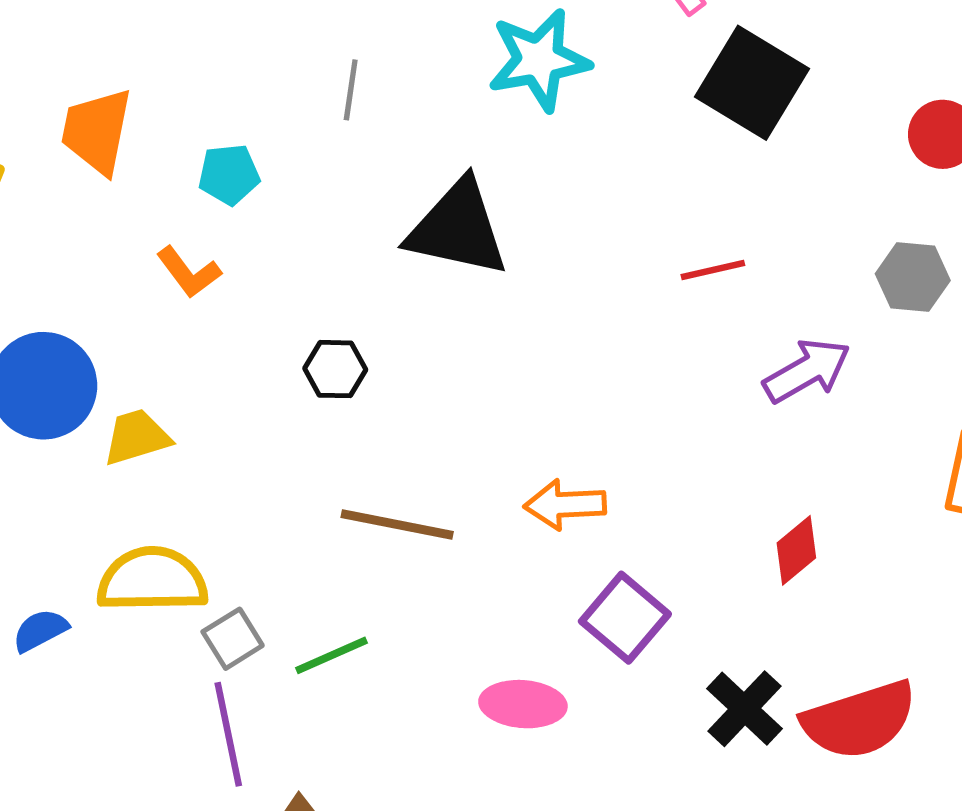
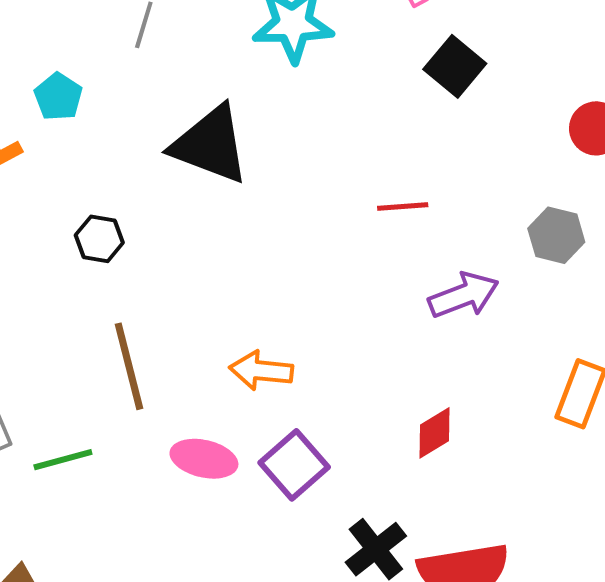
black square: (752, 83) -> (455, 66), size x0.7
cyan pentagon: (229, 174) -> (58, 97), moved, turned 30
brown line: (397, 525) -> (129, 366), turned 56
pink ellipse: (523, 704) -> (204, 459), moved

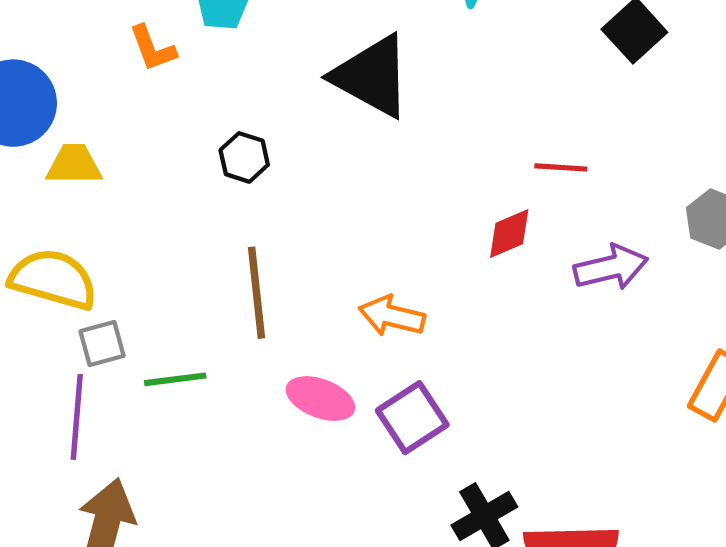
red diamond: (434, 433) -> (509, 233), moved

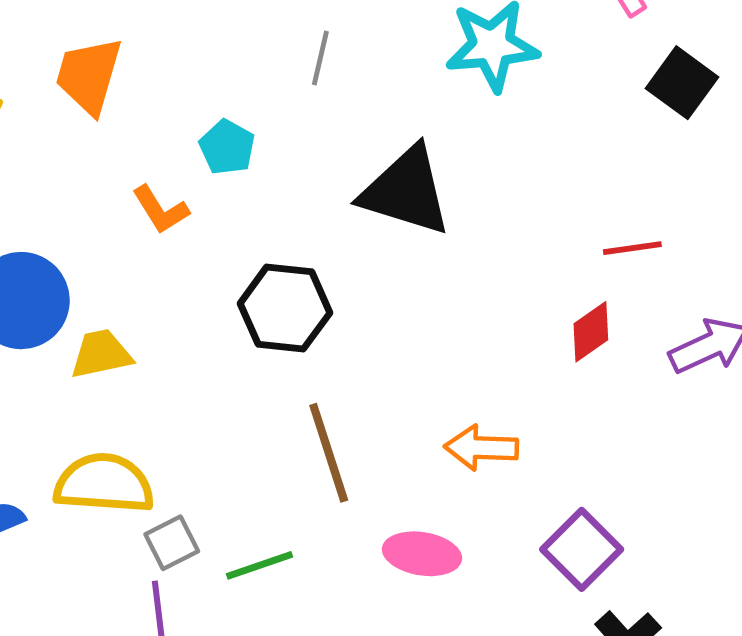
black hexagon: (244, 157) -> (285, 308), size x1.6
purple square: (412, 418) -> (582, 549), moved

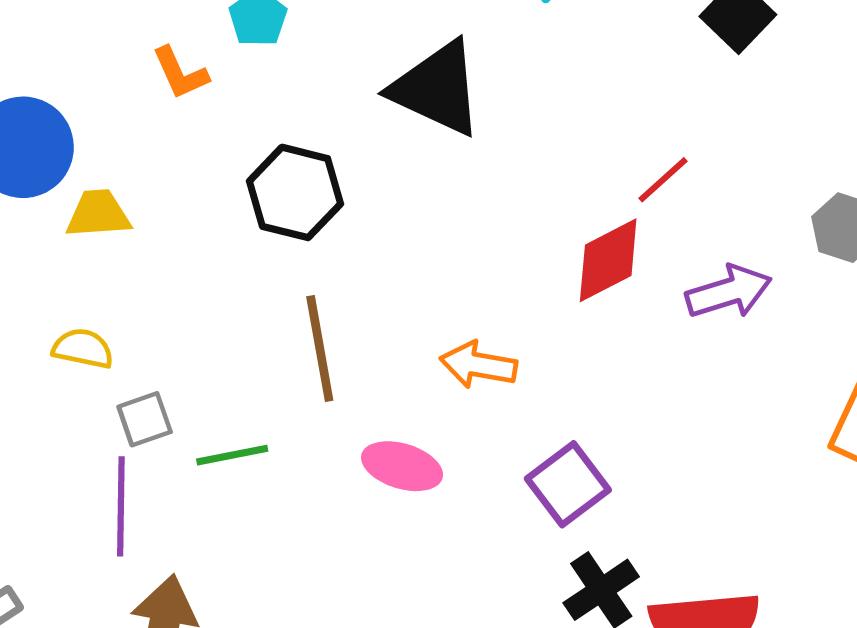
red line: (632, 248) -> (663, 180), turned -42
red diamond: (591, 332) -> (608, 260), size x1.4
yellow semicircle: (104, 484) -> (83, 348), size x0.6

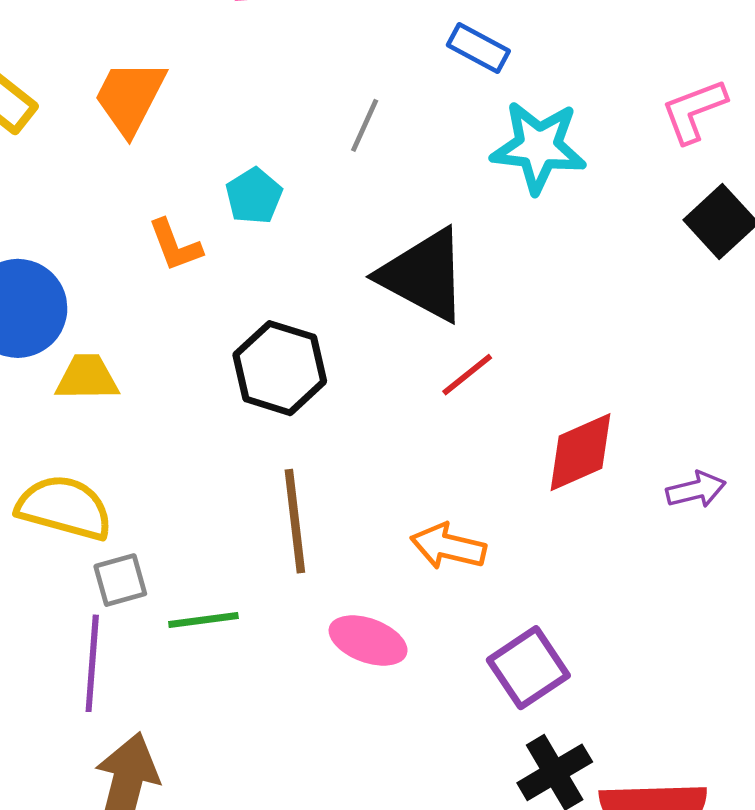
red line: (663, 180) -> (467, 375), moved
purple arrow: (729, 292) -> (696, 490), size x0.7
yellow semicircle: (83, 348) -> (64, 508), size x1.6

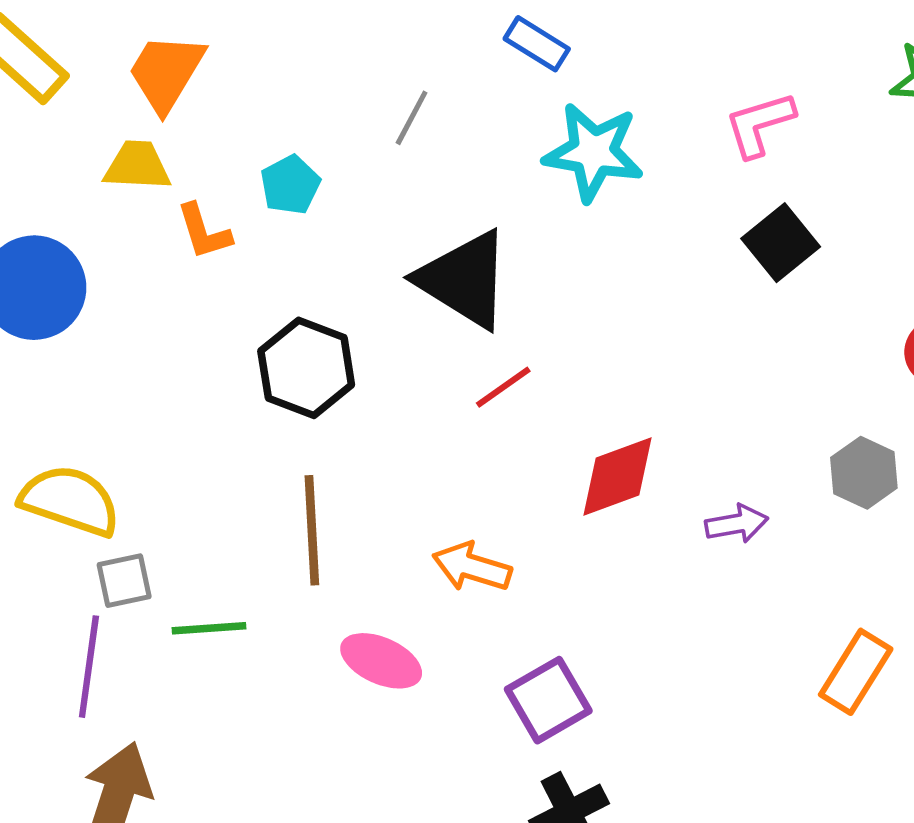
yellow trapezoid: (87, 378) -> (137, 166), moved

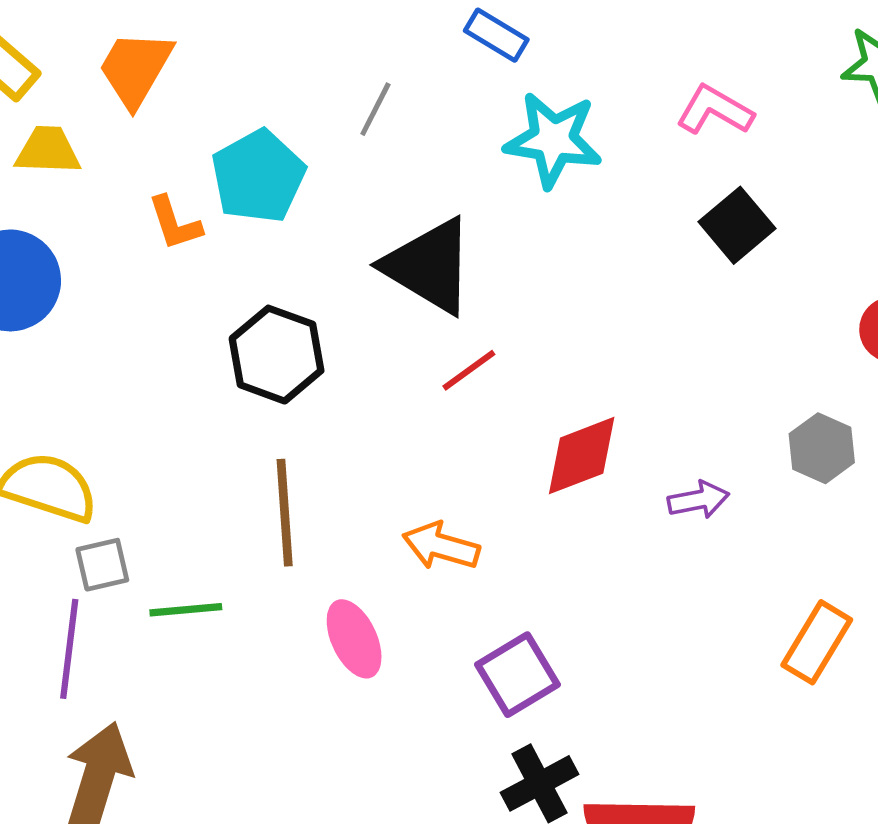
pink L-shape: (760, 124) -> (715, 110), turned 48
yellow trapezoid: (137, 166) -> (48, 150), moved
cyan pentagon: (290, 185) -> (258, 176), size x1.6
pink ellipse: (381, 661) -> (354, 639), turned 42

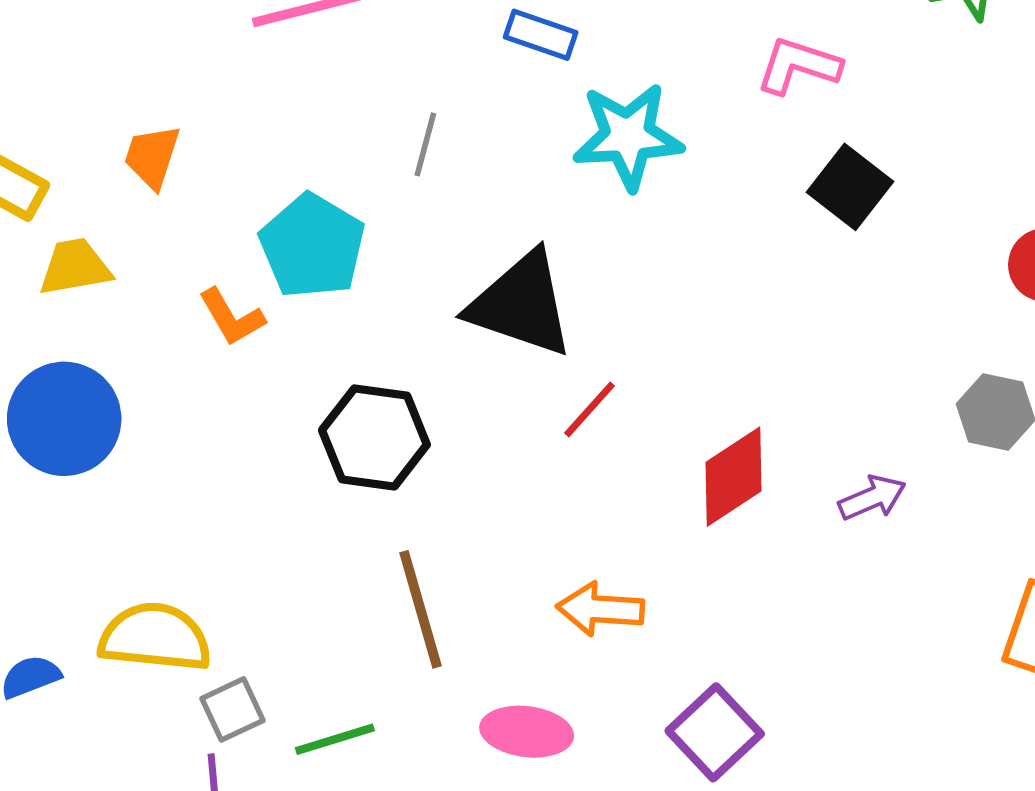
orange trapezoid: (136, 69) -> (152, 157), size x0.7
pink ellipse: (354, 639) -> (527, 732), turned -46

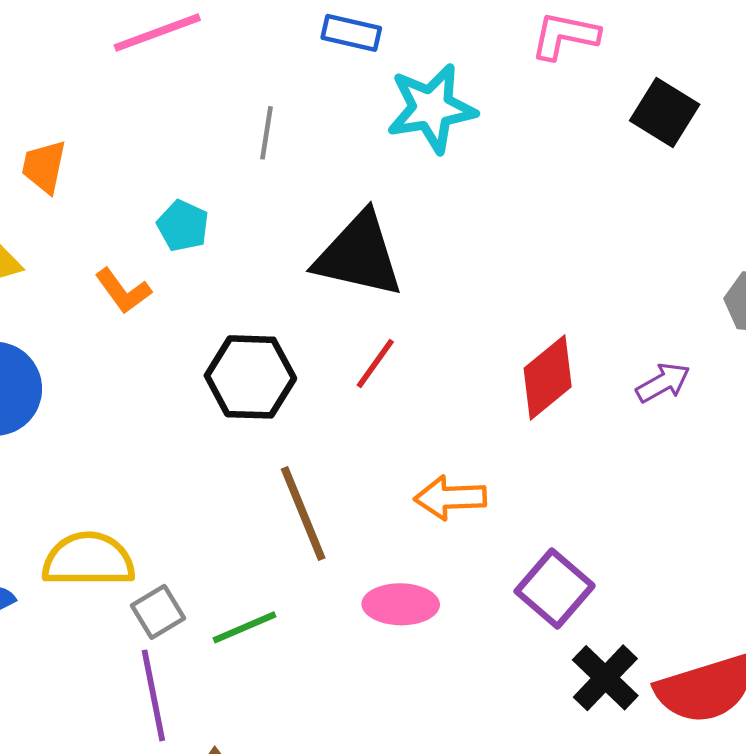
black square: (850, 187) -> (665, 113), moved
cyan pentagon: (312, 246) -> (183, 226), size x0.6
red line: (590, 409) -> (375, 364), moved

